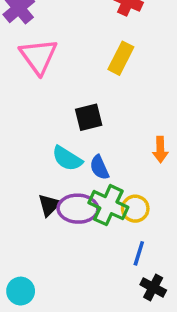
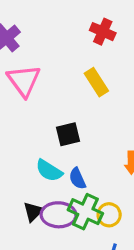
yellow rectangle: (121, 58) -> (96, 82), turned -60

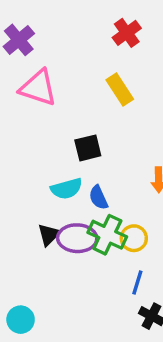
red cross: (103, 32) -> (127, 33), turned 30
pink triangle: (24, 81) -> (38, 88), turned -36
cyan semicircle: (49, 171) -> (67, 189), turned -48

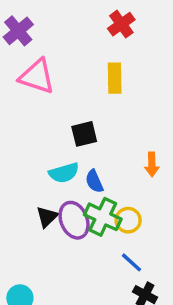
yellow rectangle: (120, 90) -> (115, 78), turned 32
purple ellipse: (77, 238) -> (74, 220), turned 66
blue line: (137, 282) -> (131, 262), turned -65

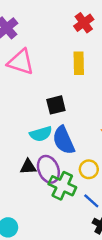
blue semicircle: (94, 181) -> (64, 140), size x1.6
black triangle: (47, 217) -> (28, 167), turned 42
green cross: (103, 217) -> (62, 186), moved

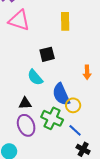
cyan semicircle: (41, 134) -> (35, 77), turned 66
blue semicircle: (64, 140) -> (61, 94), moved
purple ellipse: (48, 169) -> (26, 125), moved

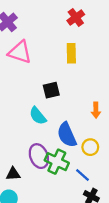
black triangle: (25, 103) -> (13, 174), moved
yellow circle: (73, 105) -> (90, 147), moved
purple ellipse: (26, 125) -> (39, 156), moved

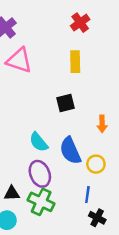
black square: (51, 90) -> (65, 103), moved
cyan semicircle: (38, 116) -> (39, 142), moved
green cross: (57, 162) -> (41, 202), moved
blue line: (82, 175) -> (87, 195), turned 56

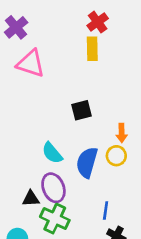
yellow rectangle: (75, 62) -> (92, 49), moved
blue semicircle: (70, 151) -> (87, 162), turned 40
yellow circle: (96, 164) -> (116, 156), moved
black triangle: (12, 193) -> (31, 198), moved

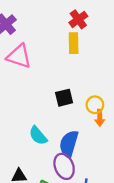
yellow circle: (116, 156) -> (95, 105), moved
purple ellipse: (53, 188) -> (64, 166), moved

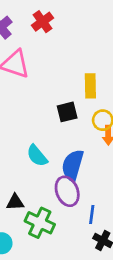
red cross: (78, 19) -> (43, 22), moved
yellow rectangle: (74, 43) -> (90, 86), moved

